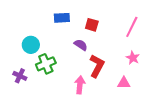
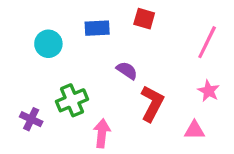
red square: (92, 25) -> (144, 19), moved
cyan circle: (31, 45) -> (48, 44), moved
pink arrow: (80, 85) -> (102, 133), moved

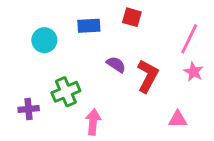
pink star: (209, 91) -> (194, 72), moved
red L-shape: (152, 103) -> (148, 76), moved
purple cross: (31, 119) -> (29, 109), turned -30

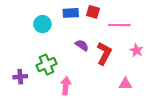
blue rectangle: (89, 26) -> (71, 13), moved
pink line: (189, 39) -> (119, 25), moved, turned 65
cyan circle: (44, 40) -> (42, 24), moved

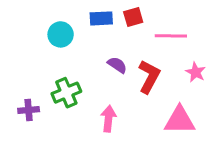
red square: (93, 12) -> (133, 17), turned -32
pink triangle: (125, 84) -> (180, 120), size x1.6
pink arrow: (66, 86) -> (108, 119), moved

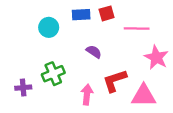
pink star: (196, 72) -> (156, 57), size x1.5
red L-shape: (149, 77) -> (115, 81), moved, turned -136

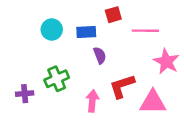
blue rectangle: (81, 15) -> (86, 32), moved
purple semicircle: (94, 52) -> (100, 55), turned 35

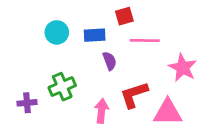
pink line: (145, 31) -> (145, 41), moved

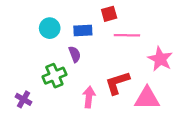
purple semicircle: (110, 61) -> (75, 54), moved
purple cross: (27, 103) -> (24, 99), moved, turned 35

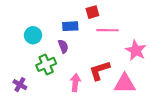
cyan circle: (50, 28) -> (33, 35), moved

